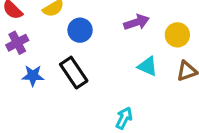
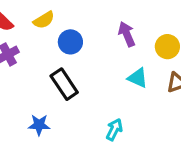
purple arrow: (137, 22) -> (127, 34), turned -95
blue star: (33, 76) -> (39, 125), moved

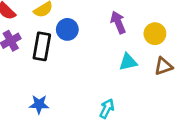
cyan triangle: (138, 78) -> (128, 62), turned -36
black rectangle: (64, 84) -> (42, 46), moved, turned 44

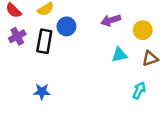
purple arrow: (118, 22) -> (111, 20), turned -84
cyan arrow: (107, 109) -> (139, 90), moved

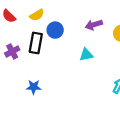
purple cross: (17, 36) -> (12, 52), moved
cyan triangle: (119, 55) -> (86, 55), moved

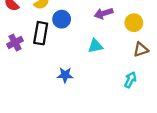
blue star: (34, 87) -> (65, 75), moved

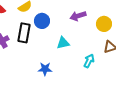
cyan triangle: (95, 46) -> (63, 43), moved
cyan arrow: (130, 80) -> (89, 61), moved

